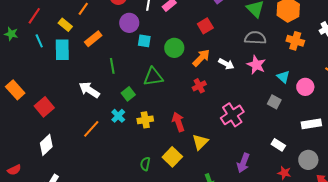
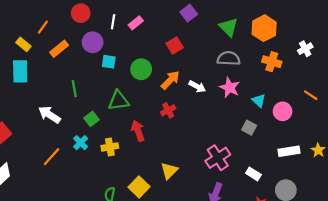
orange rectangle: (93, 39) -> (59, 49), moved
pink cross: (232, 115) -> (218, 158), moved
red arrow: (178, 122) -> (138, 131), moved

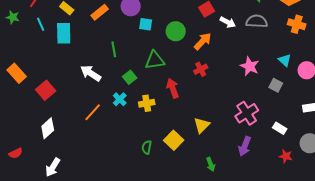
white arrow: (197, 87) -> (228, 22), moved
pink star: (230, 88) -> (250, 66), moved

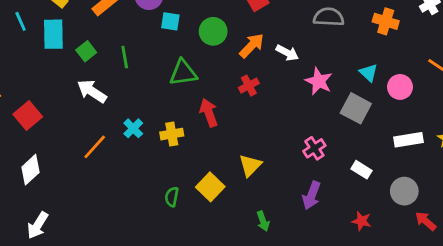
white arrow: (228, 22) -> (287, 53), moved
green square: (130, 77) -> (86, 51), moved
gray square: (276, 85) -> (356, 108), size x1.5
pink cross: (247, 113) -> (314, 148), size x0.7
red star: (286, 156) -> (361, 221), moved

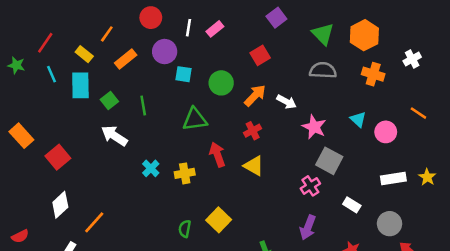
gray square: (356, 108) -> (329, 161), moved
orange line: (95, 147) -> (94, 222), moved
yellow triangle: (250, 165) -> (254, 166), moved, turned -45

